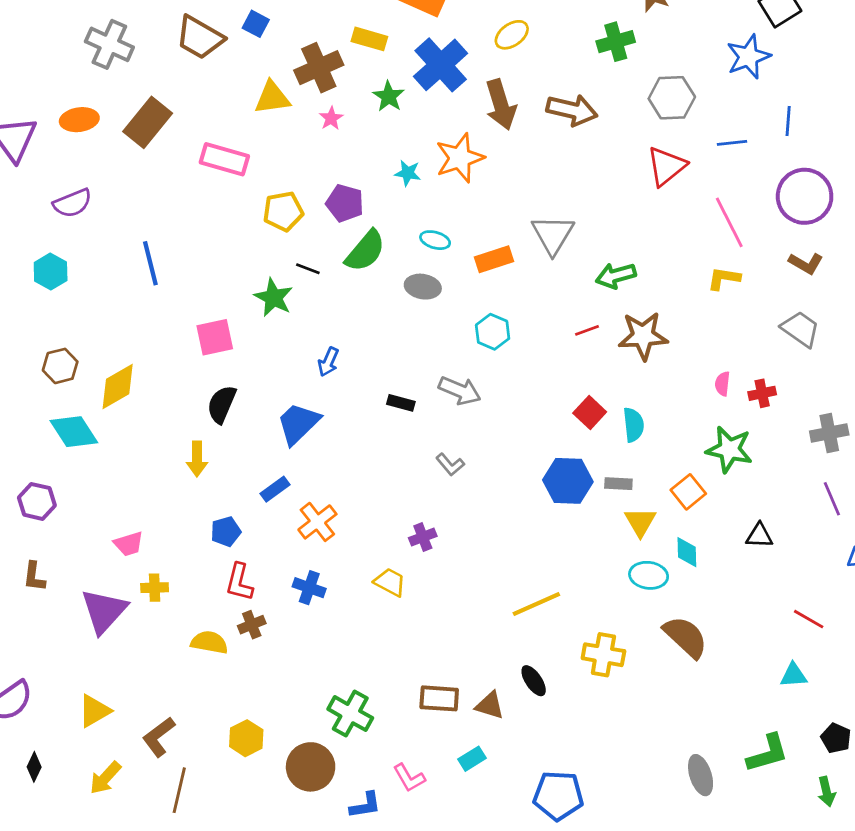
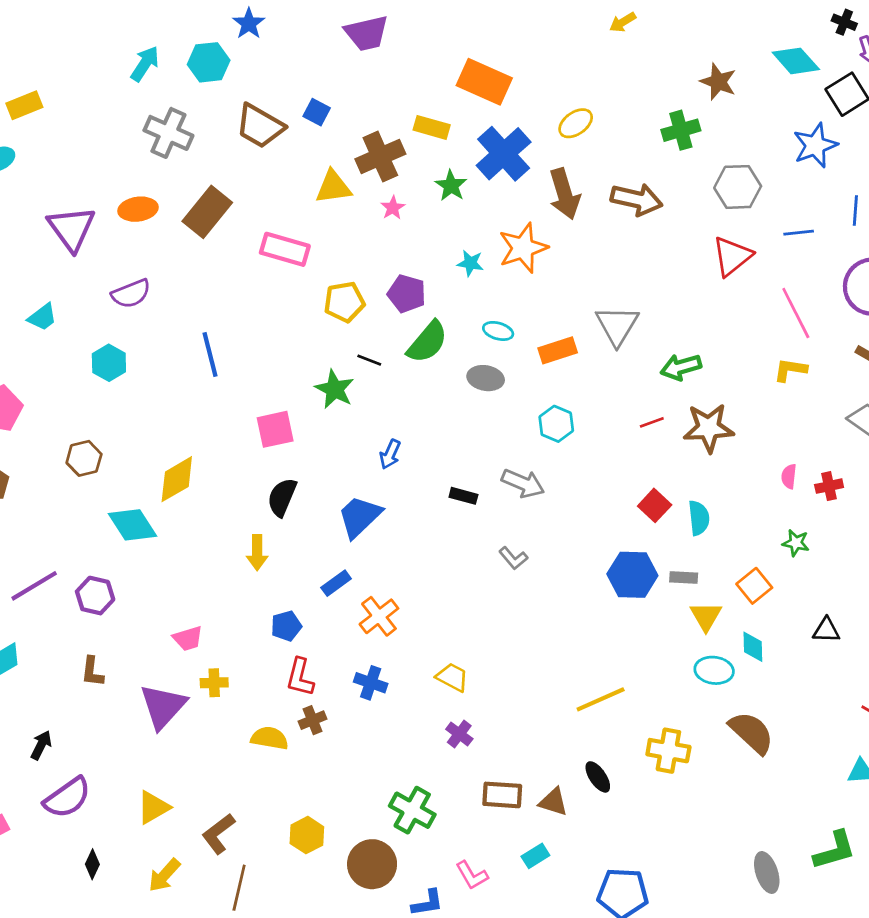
brown hexagon: (60, 366) -> (84, 458), moved
green star: (729, 449) -> (796, 543), size x0.6
purple cross: (423, 537) -> (459, 734), moved, turned -32

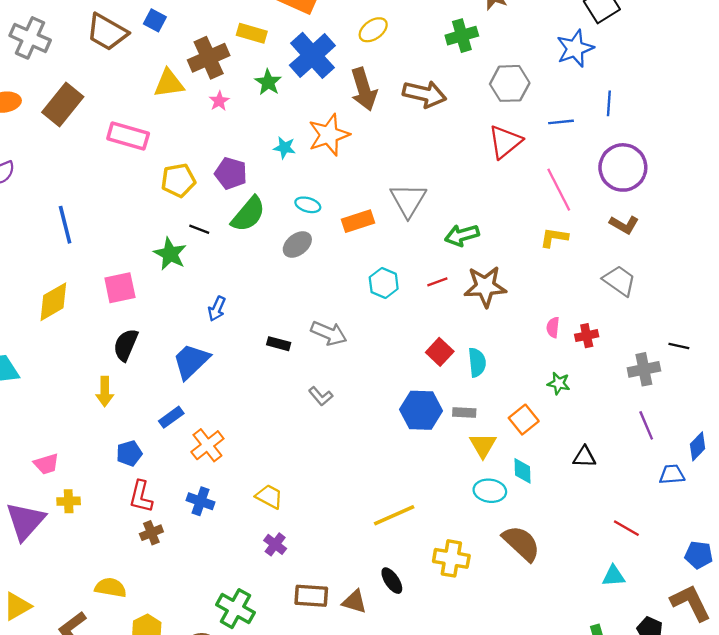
gray ellipse: (486, 378) -> (297, 244), turned -48
cyan hexagon: (556, 424) -> (384, 283), moved
yellow diamond: (177, 479) -> (53, 302), moved
yellow semicircle: (270, 738) -> (111, 588), moved

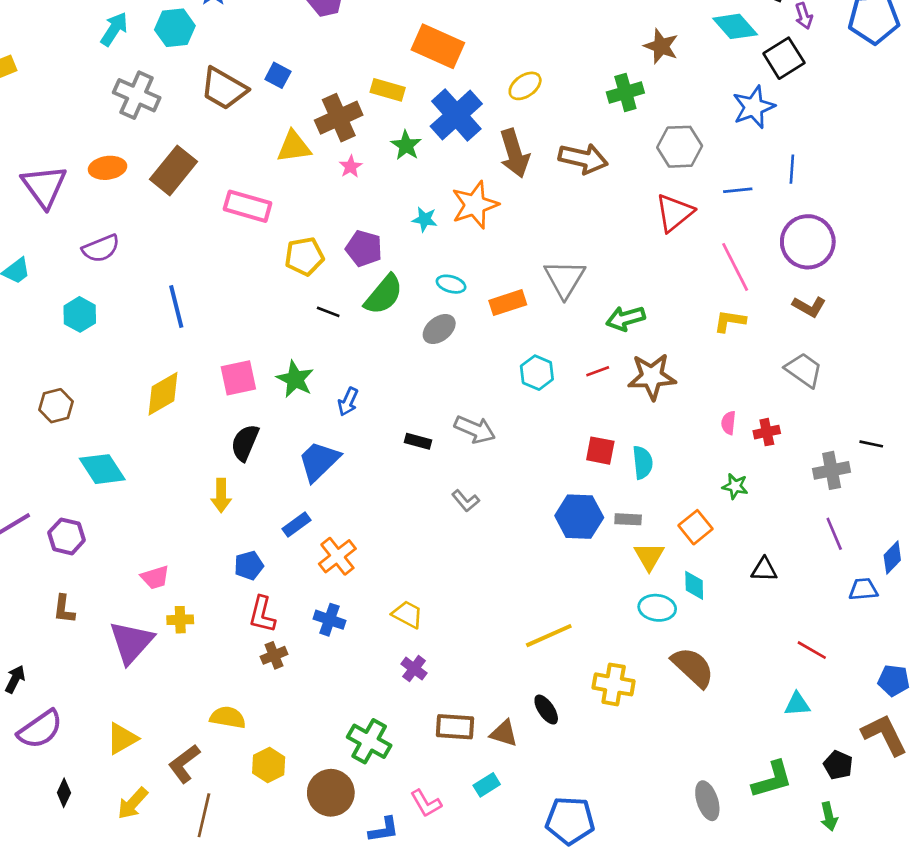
green star: (170, 254) -> (295, 379), moved
red square: (440, 352) -> (600, 451), turned -32

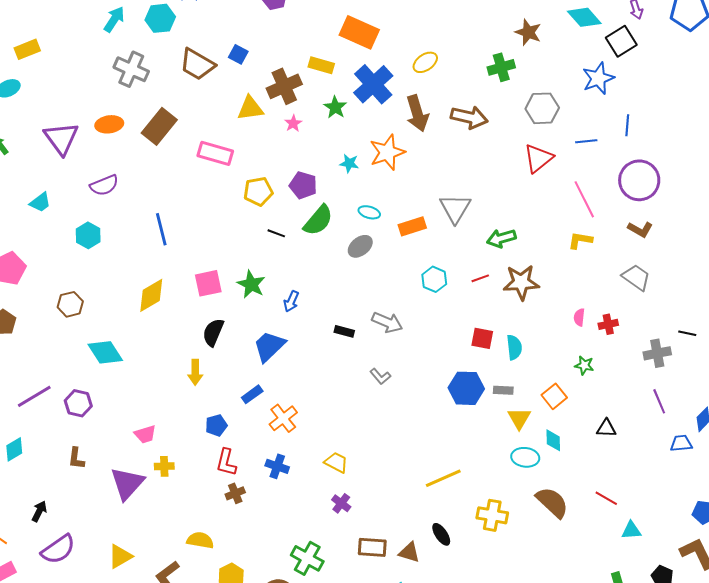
red line: (812, 650) -> (606, 498), moved

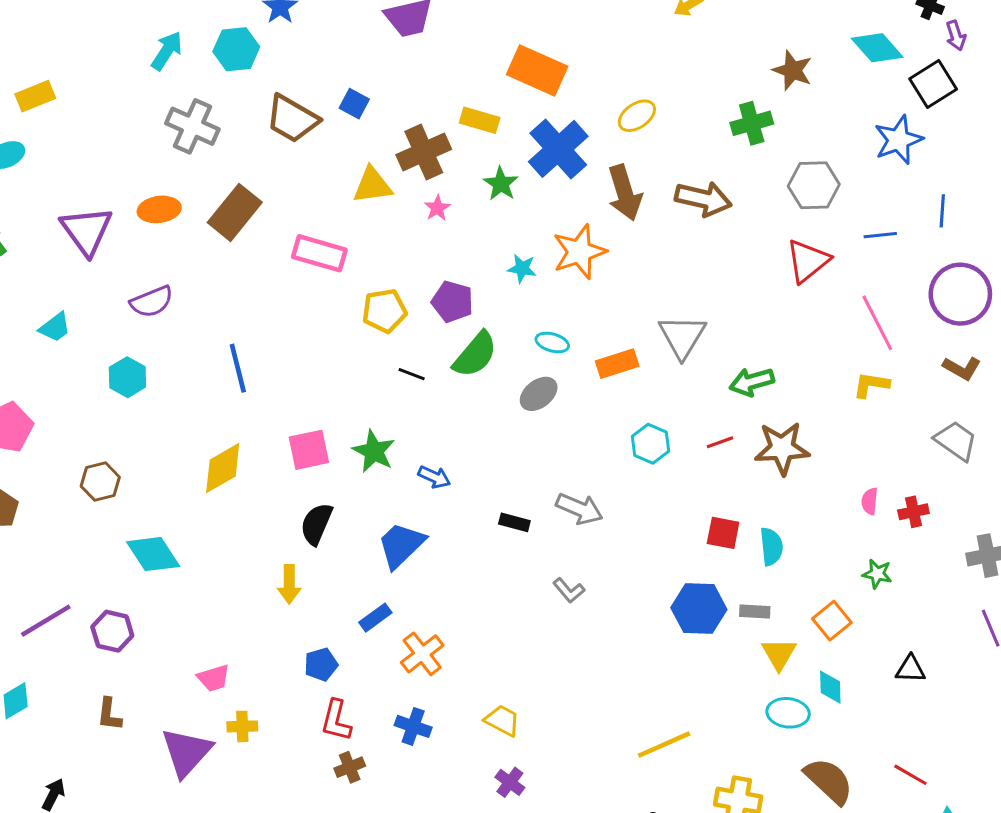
blue arrow: (291, 301) -> (434, 477), turned -90

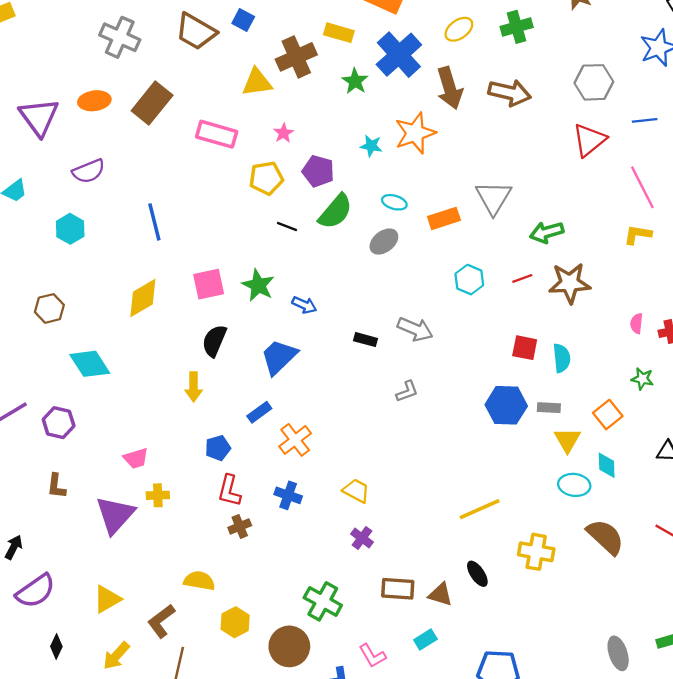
green cross: (752, 123) -> (517, 27), moved
pink star: (437, 208) -> (284, 133), moved
gray L-shape: (569, 590) -> (407, 391), turned -70

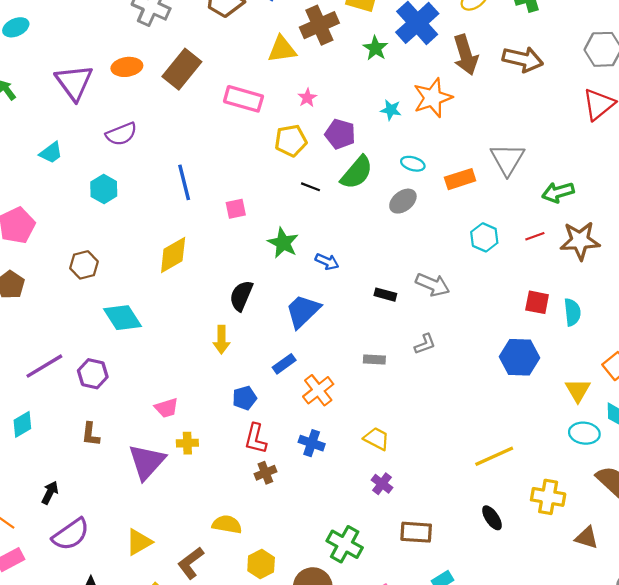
pink square: (209, 284) -> (236, 209), moved, size x0.7
gray rectangle: (549, 408) -> (374, 359), moved
brown triangle: (440, 595) -> (587, 538), moved

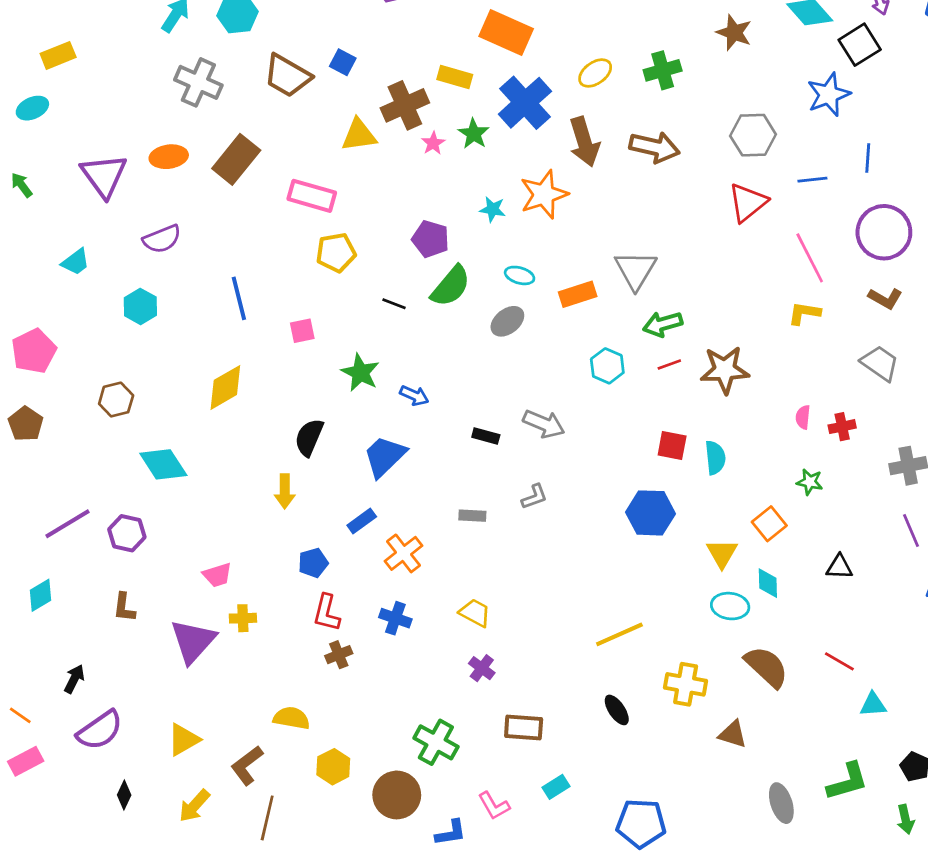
pink star: (307, 98) -> (433, 143), moved
yellow pentagon: (291, 141) -> (336, 252), moved
green arrow: (558, 192) -> (663, 324), moved

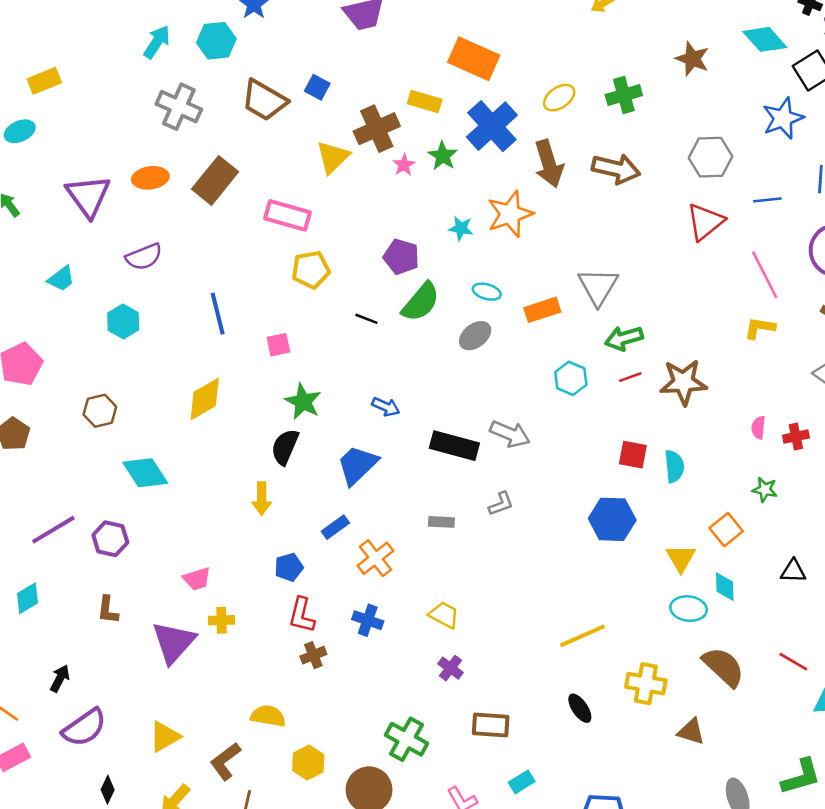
yellow triangle: (359, 135) -> (333, 157), turned -36
green star: (360, 373) -> (303, 402), moved
black rectangle: (486, 436) -> (454, 446), size x1.8

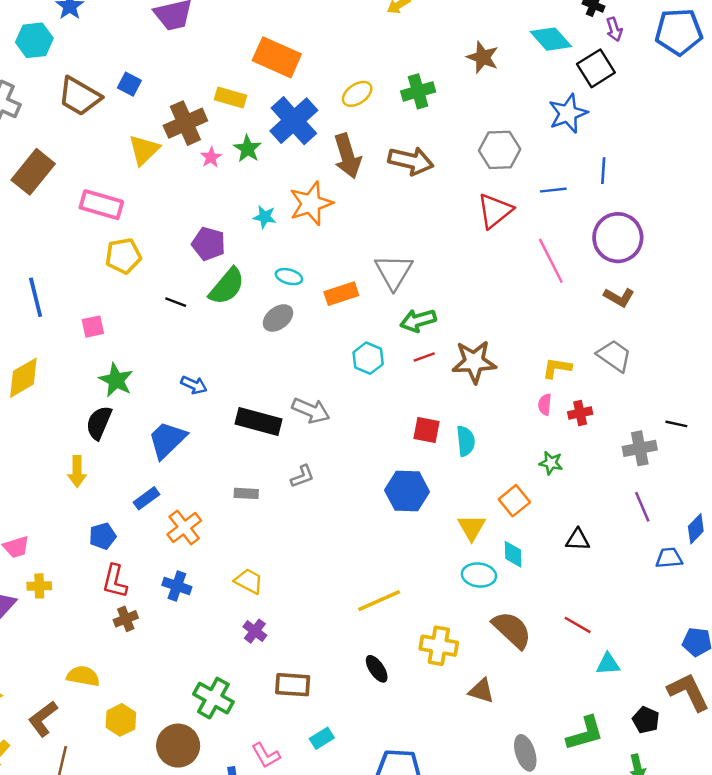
yellow L-shape: (760, 328) -> (557, 368), moved

